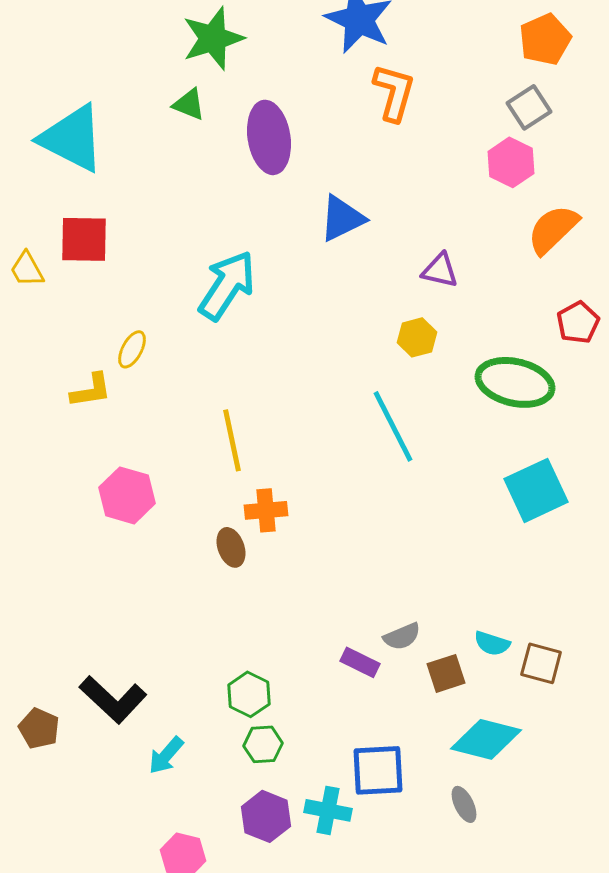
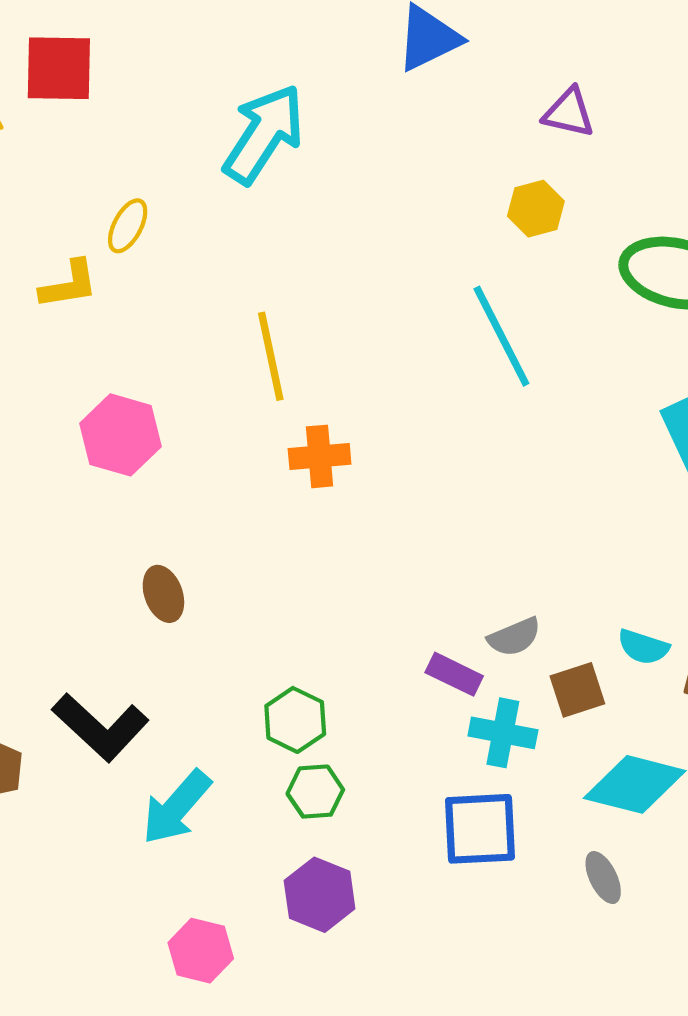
brown ellipse: (231, 547) -> (163, 594), moved
cyan arrow: (166, 755) -> (176, 807), size x1.4
cyan cross: (328, 810) -> (503, 733), moved

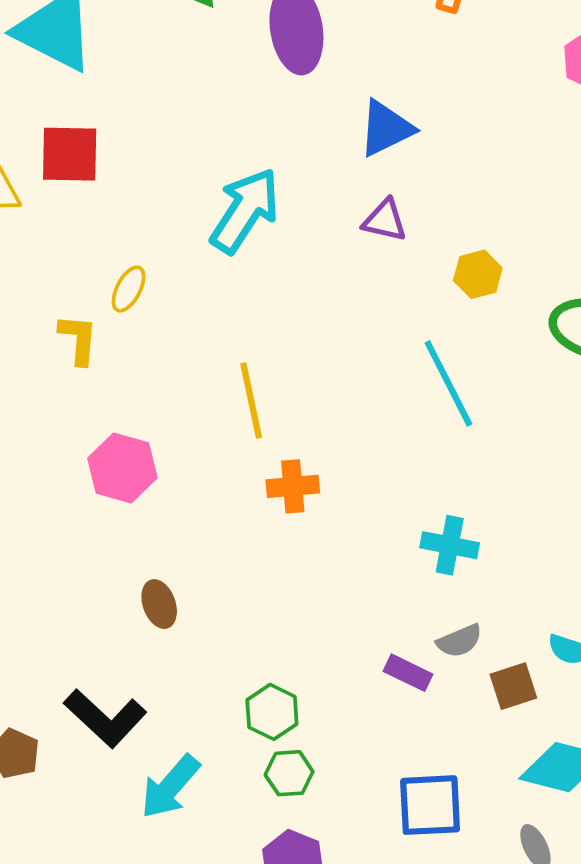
purple triangle: (569, 113) -> (385, 220), moved
yellow L-shape: (69, 285) -> (78, 339), turned -76
cyan cross: (503, 733) -> (450, 545), moved

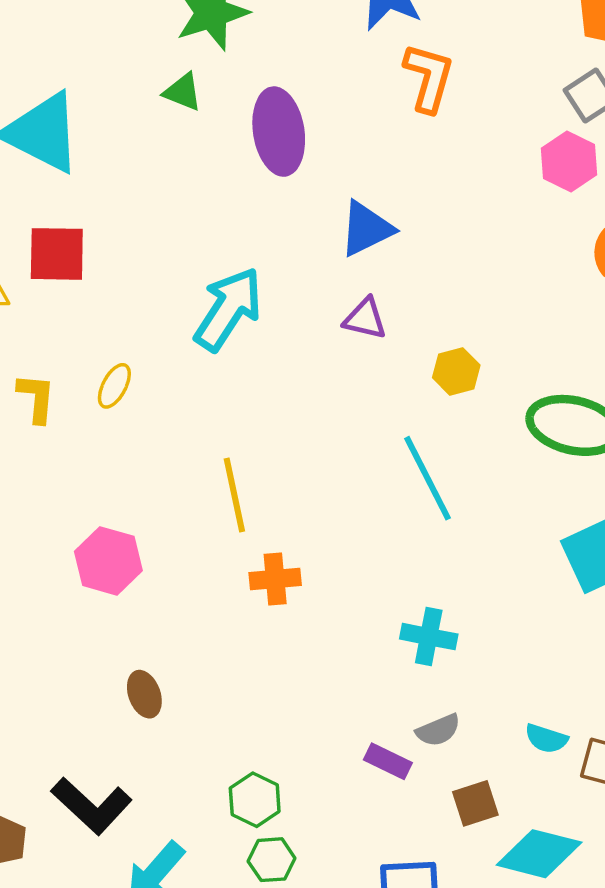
yellow L-shape: (78, 339) -> (36, 398), moved
brown square: (513, 686) -> (475, 803), moved

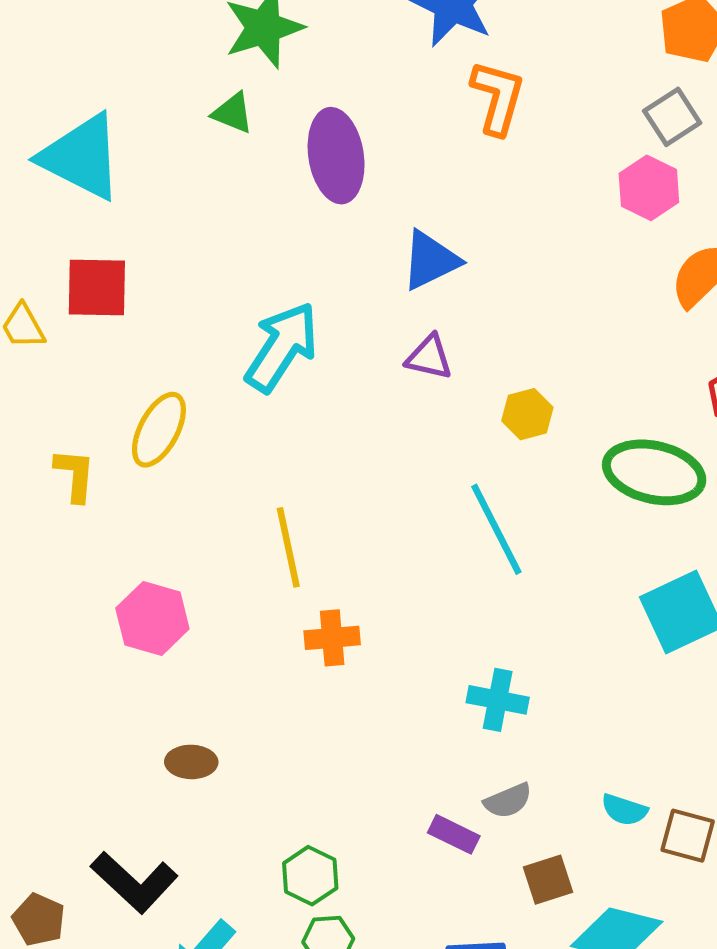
yellow ellipse: (114, 386) -> (159, 430), size x1.5
yellow L-shape: (36, 398) -> (75, 475), moved
brown ellipse: (144, 694) -> (191, 762), turned -69

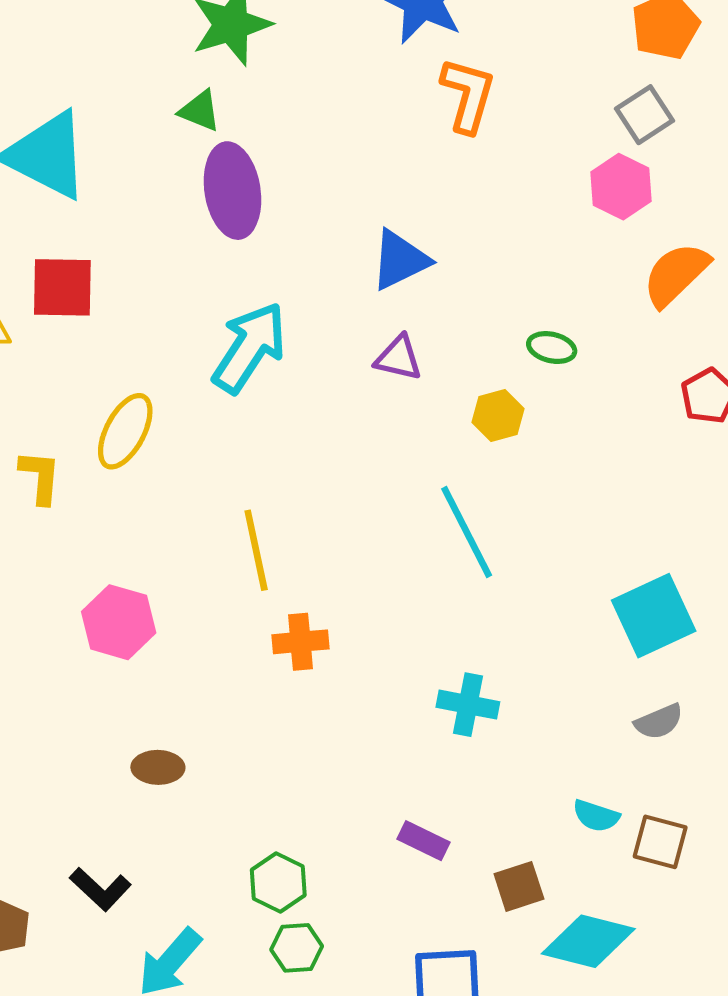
purple ellipse: (336, 156) -> (232, 191), moved
green ellipse: (654, 472) -> (552, 348), moved, size x0.5
gray semicircle: (508, 801) -> (659, 722), moved
black L-shape: (134, 882) -> (100, 889), size x0.7

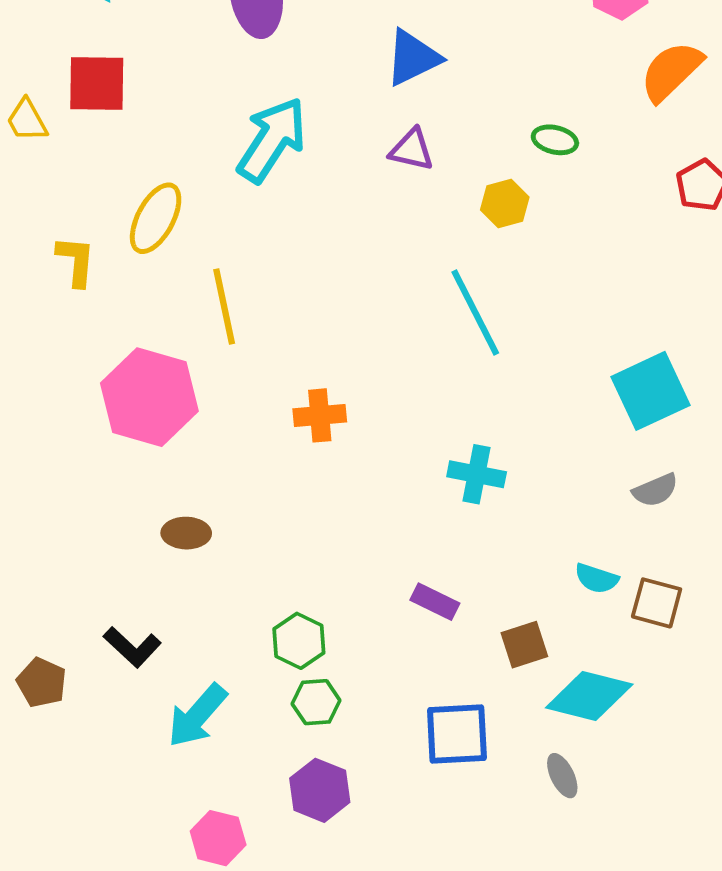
yellow line: (256, 550) -> (224, 306), moved
pink hexagon: (119, 622) -> (149, 397), size x1.4

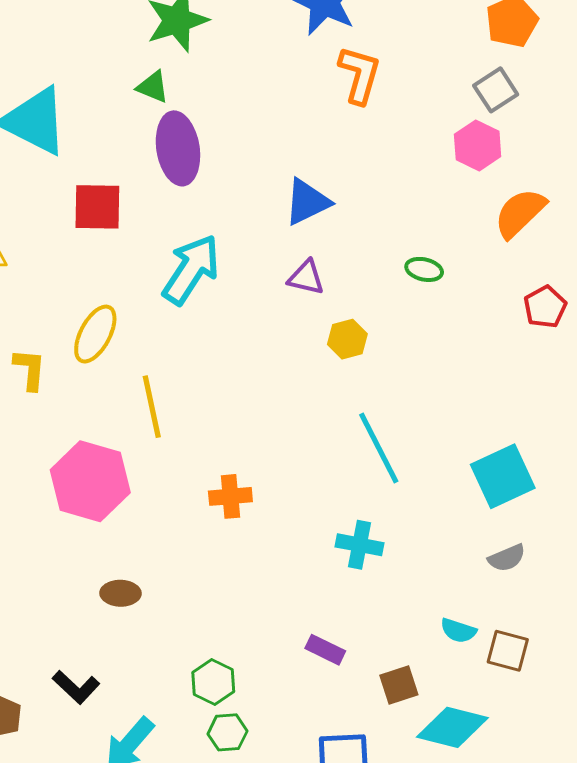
red square: (97, 83) -> (97, 207), moved
yellow hexagon: (505, 204) -> (347, 339), moved
cyan line: (475, 313) -> (379, 448), moved

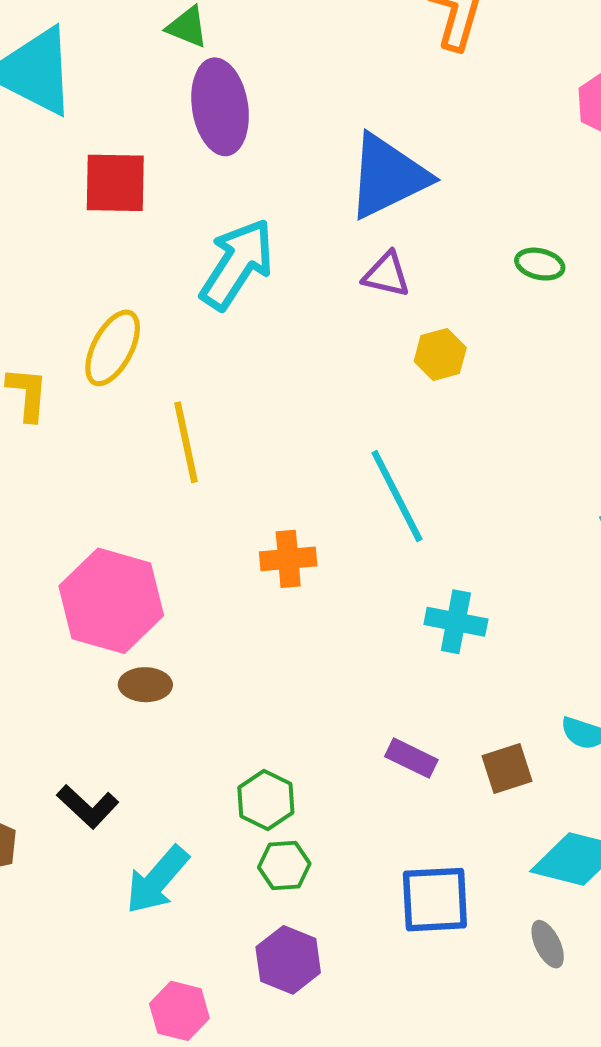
blue triangle: (307, 202) -> (388, 176), size x1.4
cyan line: (379, 448) -> (397, 496), moved
pink hexagon: (90, 481) -> (111, 601), moved
brown square: (399, 685) -> (507, 769), moved

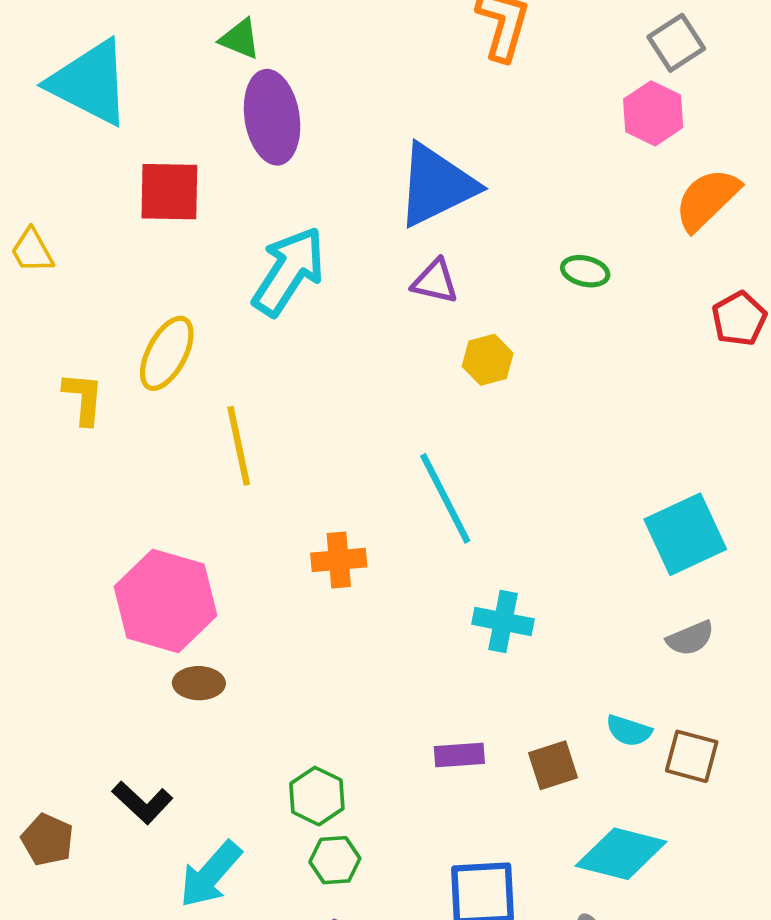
purple rectangle: (411, 758) -> (459, 755), turned -30

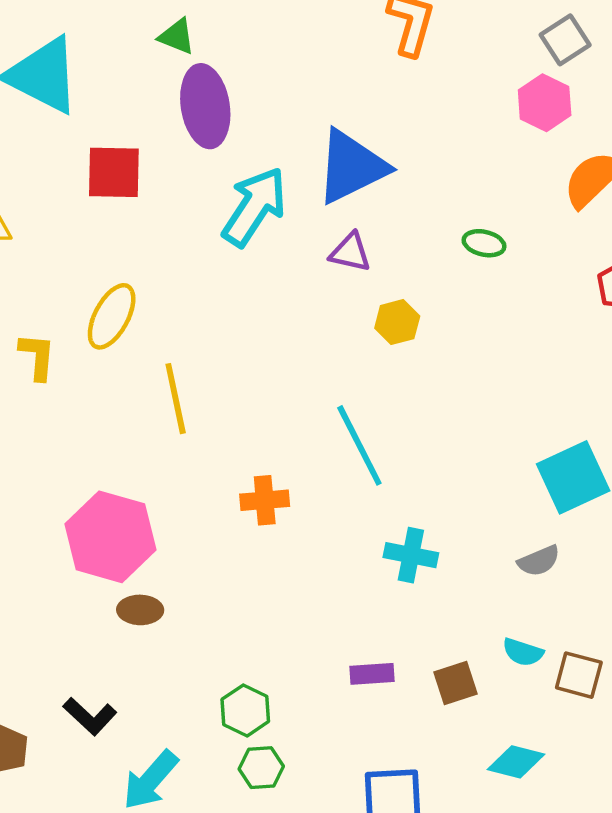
cyan arrow: (289, 271) -> (254, 207), moved
gray semicircle: (690, 638) -> (539, 561), moved
cyan diamond: (621, 854) -> (516, 762), size x0.7

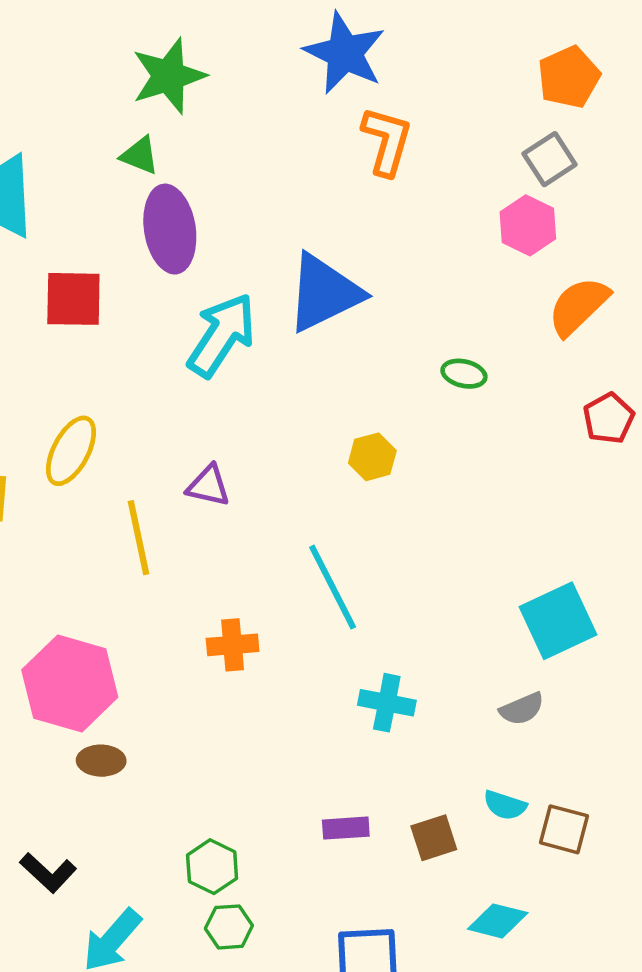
purple triangle: (350, 252) -> (208, 486), moved

